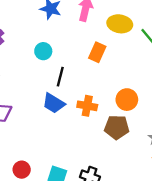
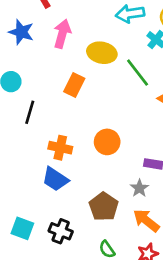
blue trapezoid: (54, 103) -> (55, 179), moved
brown pentagon: (117, 127) -> (104, 207), moved, turned 30

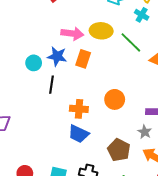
blue star: (21, 32) -> (57, 56), moved
pink arrow: (62, 34) -> (72, 34), moved, turned 90

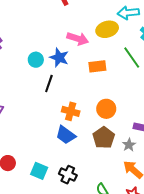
yellow ellipse: (101, 31) -> (107, 29), moved, turned -30
orange rectangle: (83, 59) -> (97, 66), moved, turned 54
brown pentagon: (119, 150) -> (104, 138), moved

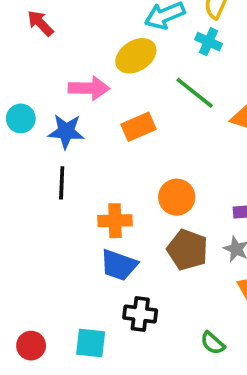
cyan circle: (36, 60) -> (21, 118), moved
black cross: (68, 175) -> (140, 314), moved

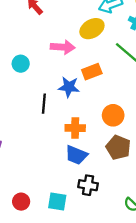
blue star: (66, 131) -> (69, 87), moved

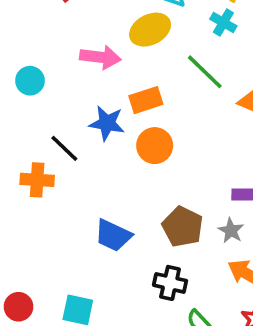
black line: (44, 104) -> (64, 148), turned -54
orange circle: (113, 115) -> (155, 146), moved
orange cross: (75, 128) -> (37, 180), moved
black cross: (88, 185) -> (170, 283), moved

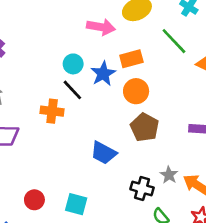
cyan circle: (30, 81) -> (73, 64), moved
blue star: (107, 123) -> (103, 74), turned 30
brown pentagon: (183, 227) -> (145, 127), moved
gray star: (231, 231) -> (169, 175), moved

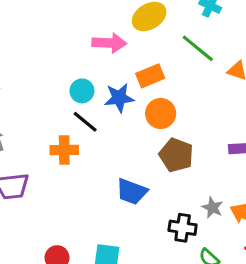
blue star: (103, 74) -> (119, 98), turned 30

